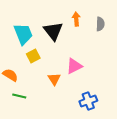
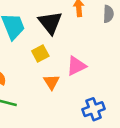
yellow square: (33, 56) -> (40, 54), moved

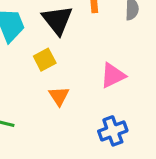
pink triangle: (76, 66) -> (113, 75), moved

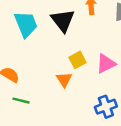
yellow square: (45, 60) -> (78, 60), moved

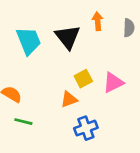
orange triangle: (64, 80) -> (69, 99), turned 42
blue cross: (106, 107) -> (86, 128), moved

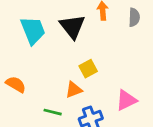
pink triangle: (113, 82) -> (126, 100), moved
green line: (23, 122) -> (53, 112), moved

